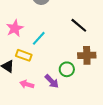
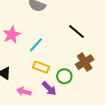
yellow rectangle: (24, 55) -> (41, 67), moved
brown cross: (87, 55) -> (85, 62), turned -30

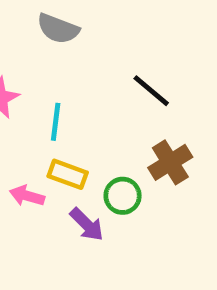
cyan line: (36, 45) -> (56, 122), turned -35
pink arrow: (24, 92) -> (27, 196), moved

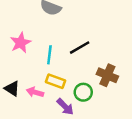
black line: (151, 91) -> (80, 48), moved, turned -70
brown cross: (170, 162) -> (107, 75), turned -35

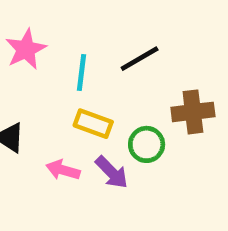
brown cross: (107, 75) -> (193, 112), turned -30
pink arrow: (35, 92) -> (63, 170), moved

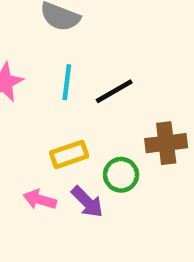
cyan line: (82, 73) -> (67, 82), moved
yellow rectangle: (93, 124) -> (69, 154), turned -39

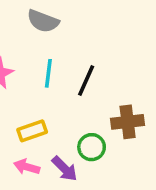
black line: (114, 91) -> (86, 81), turned -36
yellow rectangle: (69, 154) -> (32, 131), moved

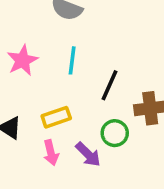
black line: (86, 81) -> (109, 85), moved
pink arrow: (27, 167) -> (51, 153), turned -120

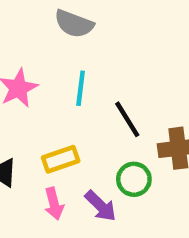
black line: (109, 85) -> (127, 119), turned -56

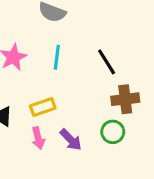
black line: (127, 119) -> (107, 62), moved
green circle: (134, 179) -> (113, 132), moved

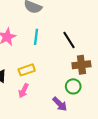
pink arrow: (38, 138) -> (24, 91), turned 40
purple arrow: (71, 140) -> (60, 104), moved

